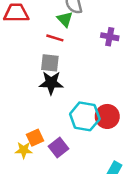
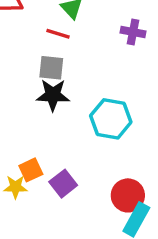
cyan hexagon: (85, 116) -> (111, 119), moved
red circle: (107, 116) -> (128, 195), moved

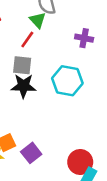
red line: (58, 34) -> (27, 39), turned -72
cyan hexagon: (111, 119) -> (67, 81), moved

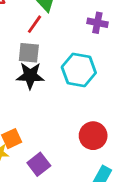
purple square: (31, 153) -> (39, 164), moved
red circle: (80, 162) -> (93, 136), moved

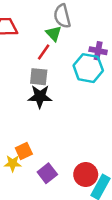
cyan hexagon: (79, 70) -> (88, 68), moved
red circle: (93, 136) -> (86, 175), moved

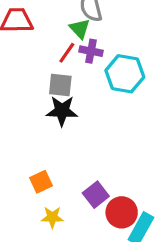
purple cross: (98, 51) -> (91, 51), moved
yellow star: (13, 163) -> (52, 217), moved
purple square: (47, 173) -> (96, 195), moved

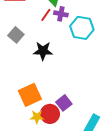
gray square: (60, 85) -> (16, 35), moved, turned 35
orange square: (41, 182) -> (30, 95), size x1.6
red circle: (122, 212) -> (50, 114), moved

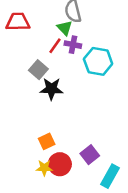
gray square: (16, 35) -> (38, 70), moved
orange square: (30, 95) -> (47, 141), moved, size x0.6
purple square: (64, 103) -> (90, 155), moved

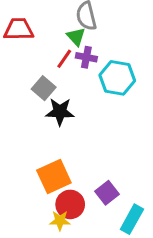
orange square: (47, 141) -> (54, 176), size x1.6
yellow star: (44, 168) -> (60, 221), moved

